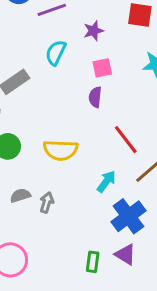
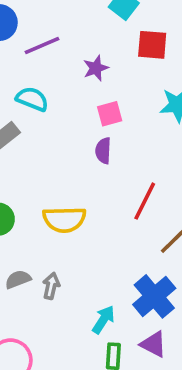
cyan semicircle: (56, 53) -> (32, 99), moved, turned 90
red line: (126, 140) -> (145, 201), turned 68
cyan arrow: (106, 181) -> (103, 320), moved

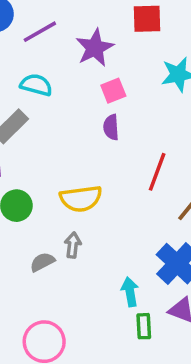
purple star: (96, 68) -> (95, 48), size x1.5
gray arrow: (51, 286) -> (73, 245), moved
cyan arrow: (103, 320) -> (130, 292), turned -36

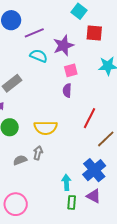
cyan semicircle: (36, 85) -> (39, 56), moved

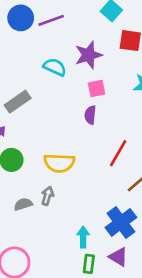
purple line: (34, 33) -> (51, 20), moved

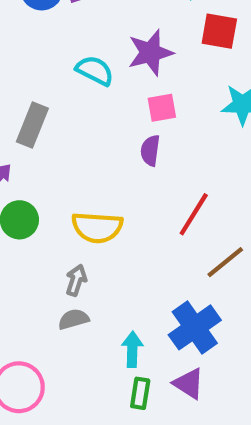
gray rectangle: (18, 102) -> (32, 125), turned -35
gray semicircle: (23, 204) -> (73, 319), moved

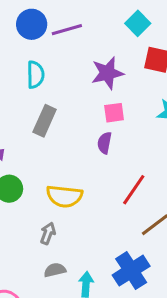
cyan semicircle: (95, 71) -> (36, 75), moved, turned 60
gray rectangle: (32, 125) -> (45, 121), moved
gray semicircle: (73, 319) -> (55, 270), moved

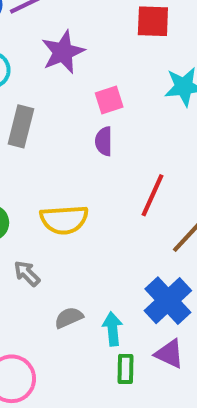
purple star: (107, 73) -> (63, 52), moved
gray arrow: (48, 233) -> (27, 273), moved, turned -55

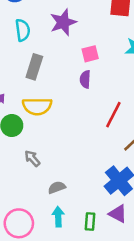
yellow semicircle: (64, 220) -> (37, 106), moved
cyan arrow: (113, 329) -> (58, 217), moved

